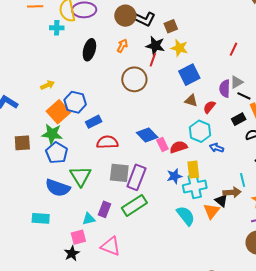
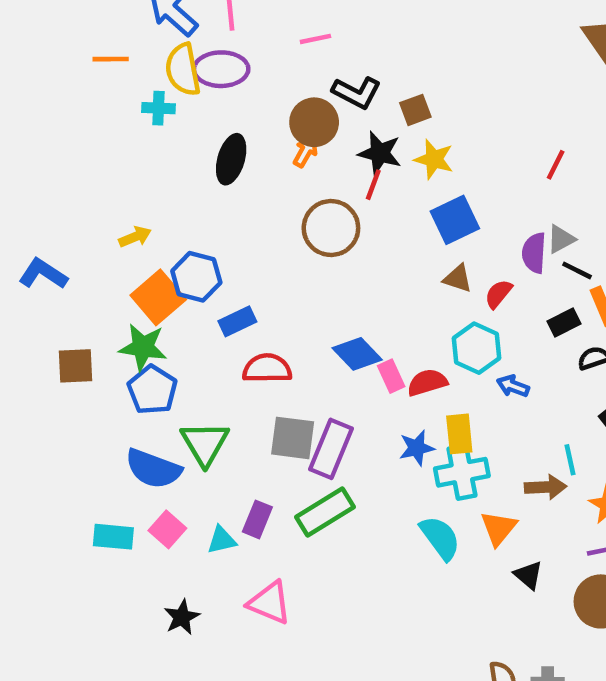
brown circle: (125, 16) -> (314, 122), moved
black triangle: (221, 201) -> (528, 575), moved
pink square: (78, 237) -> (167, 529), moved, turned -35

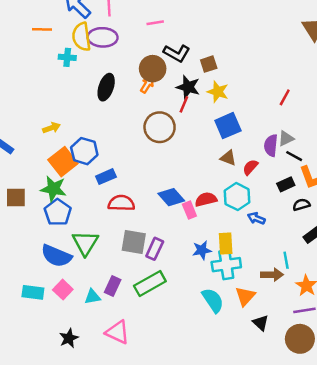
red semicircle: (427, 382) -> (206, 199), moved
purple rectangle: (331, 449) -> (155, 249), size x0.7

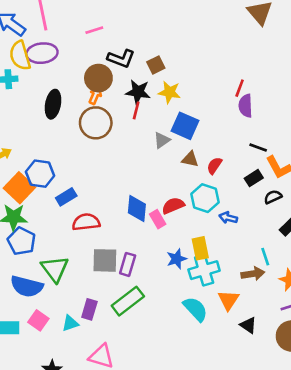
blue square: (228, 126) -> (185, 126), turned -35
brown circle: (160, 127) -> (96, 123), moved
gray triangle: (286, 138) -> (162, 140), moved
purple semicircle: (271, 145) -> (246, 106), moved
blue diamond: (171, 197) -> (137, 208), turned 55

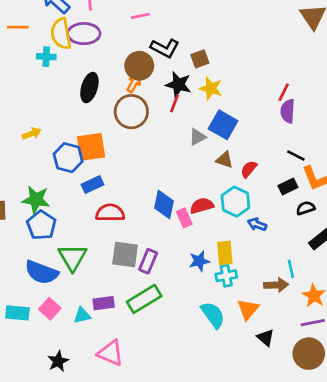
orange square: (19, 188) -> (91, 147), moved, turned 32
cyan cross: (204, 270) -> (226, 276), size x0.7
purple rectangle: (89, 309) -> (104, 303), turned 60

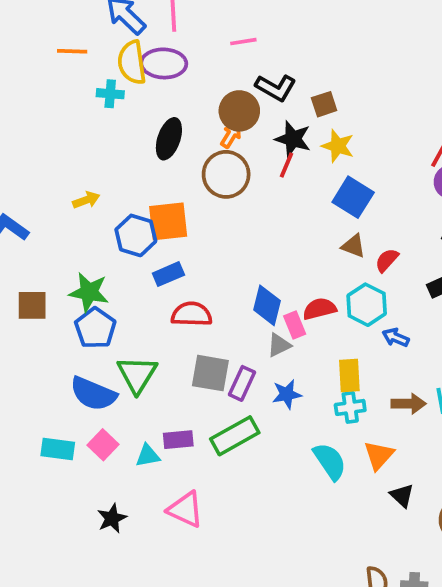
gray triangle: (197, 137) -> (279, 345), moved
blue star: (199, 261) -> (287, 394), moved
brown arrow: (276, 285) -> (409, 404), moved

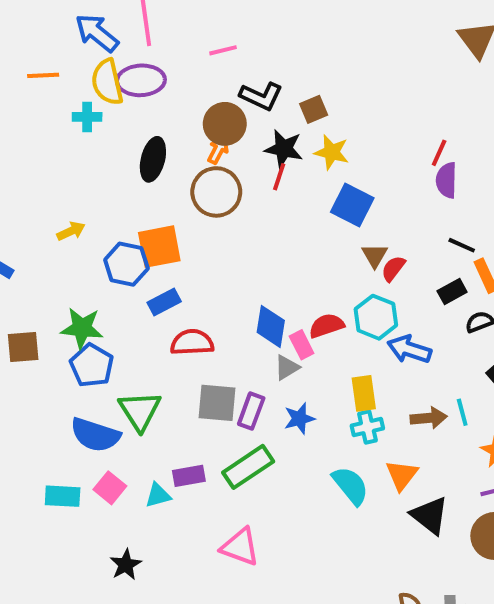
brown triangle: (353, 246) -> (375, 256), moved, turned 44
blue arrow: (396, 338) -> (409, 349), size x1.5
black triangle: (402, 496) -> (430, 515), size x1.5
pink triangle: (185, 509) -> (240, 547), moved

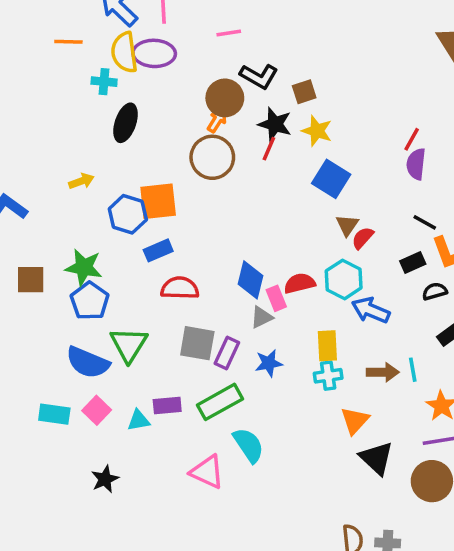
black ellipse: (153, 159) -> (126, 123), moved
cyan semicircle: (351, 486) -> (248, 445), moved

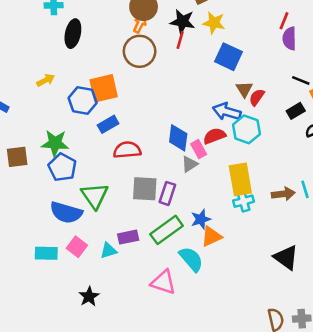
blue arrow: (371, 310) -> (227, 112), moved
yellow rectangle: (327, 346) -> (240, 179), size x1.4
blue star: (269, 363) -> (201, 219), moved
orange triangle: (355, 421) -> (211, 236), moved, turned 30

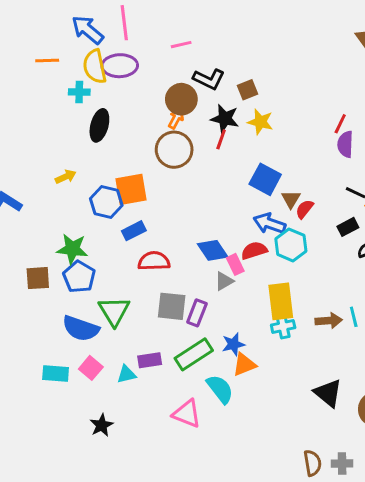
blue square: (229, 57) -> (265, 179), moved
blue diamond: (178, 138) -> (213, 250), turned -44
brown square: (17, 157) -> (38, 278), moved

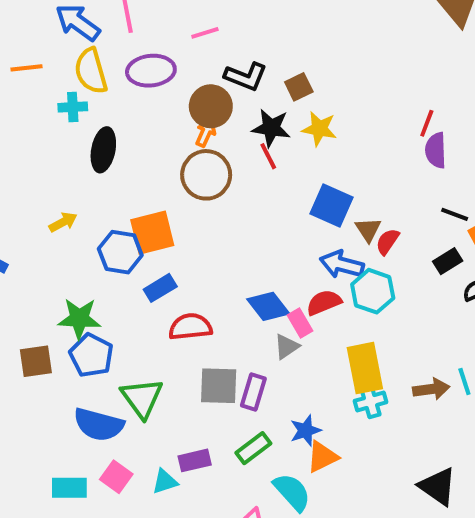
purple ellipse: (120, 66) -> (151, 71), moved
red line: (221, 139) -> (268, 156), turned -42
green rectangle: (194, 354) -> (253, 448), size x0.7

